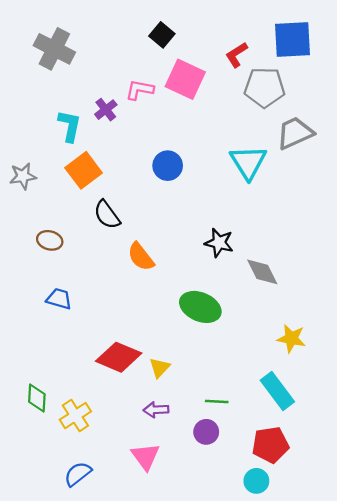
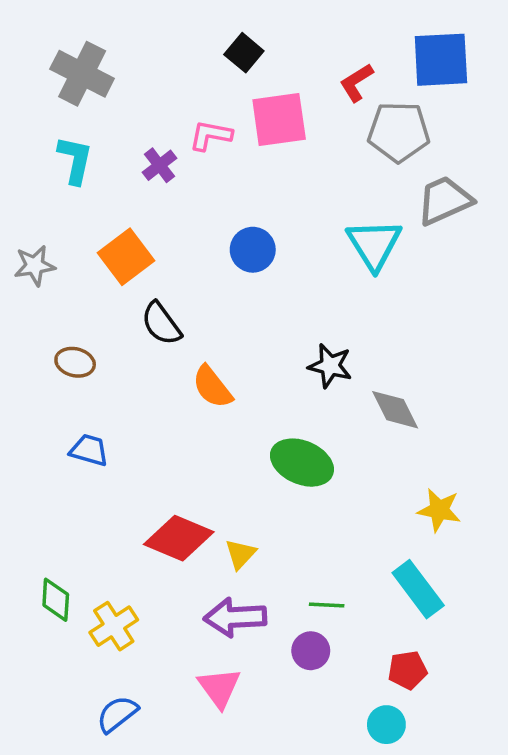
pink square: (185, 79) -> (279, 120), turned -33
cyan L-shape: (70, 126) -> (75, 160), moved
purple arrow: (156, 410) -> (235, 617), size x1.6
red pentagon: (270, 445) -> (408, 670), size x0.7

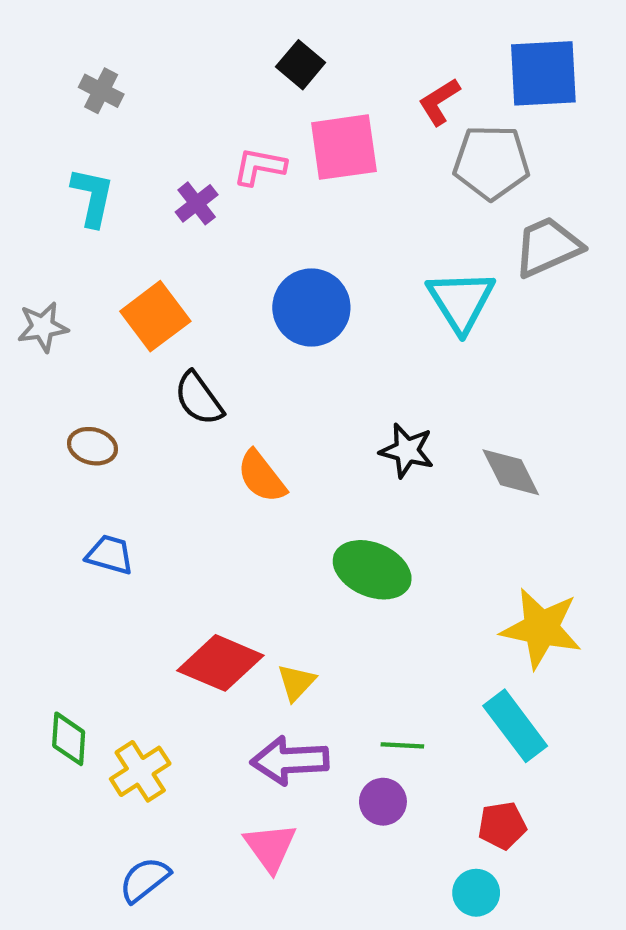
gray cross: (82, 74) -> (101, 91), size x0.6
blue circle: (253, 250) -> (311, 307), size x1.4
gray diamond: (395, 410) -> (511, 472), moved
yellow star: (439, 510) -> (541, 628), size x1.5

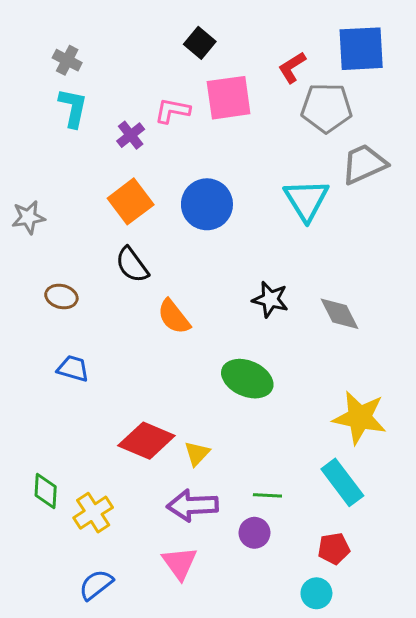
cyan L-shape: (93, 197) -> (73, 108), moved
orange square: (155, 316) -> (131, 201), moved

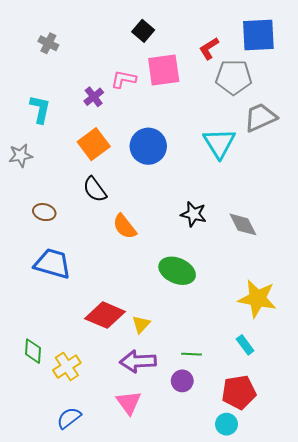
cyan L-shape: (73, 108) -> (40, 109), moved
blue trapezoid: (73, 369) -> (53, 264), size x1.6
cyan rectangle: (342, 482) -> (245, 345), size x0.6
red pentagon: (334, 549) -> (239, 392), size x1.5

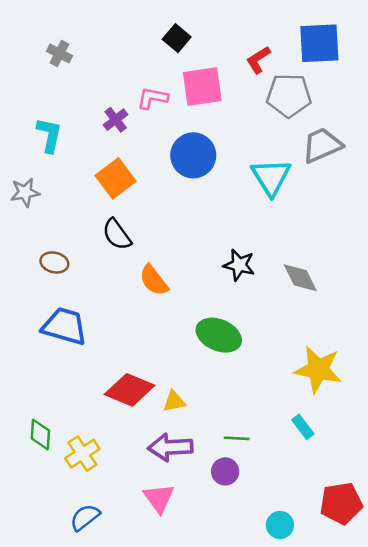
blue circle: (148, 146) -> (193, 155), moved
yellow triangle: (141, 324) -> (174, 401), turned 36
red pentagon: (239, 392) -> (341, 503), moved

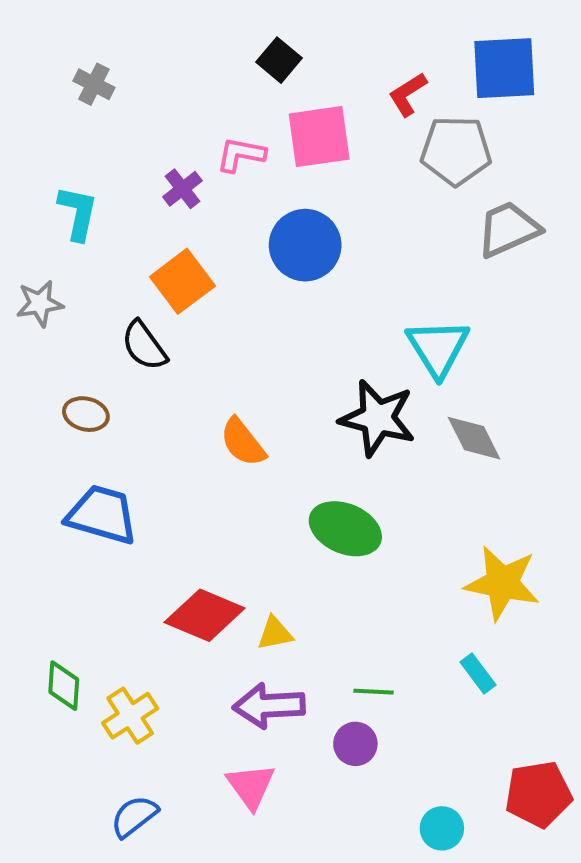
cyan triangle: (271, 177) -> (438, 348), moved
black semicircle: (117, 234) -> (144, 346), moved
black star: (239, 265) -> (378, 418), size x1.5

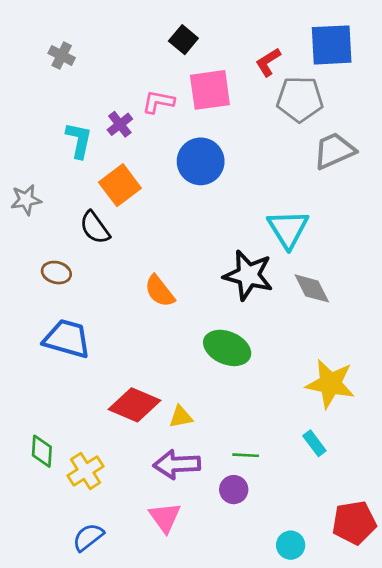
cyan L-shape: (78, 213) -> (79, 140), moved

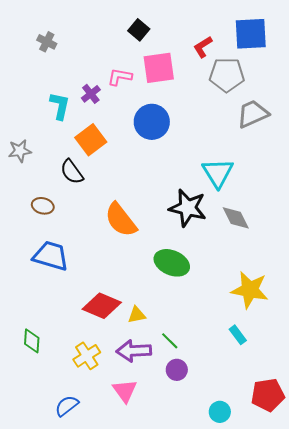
orange semicircle: (160, 291) -> (121, 220), size x1.4
green line: (246, 455) -> (170, 341), moved, turned 42
yellow cross: (85, 471) -> (87, 356), moved

